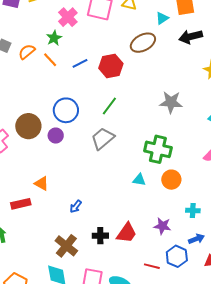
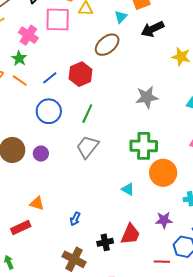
blue circle: (66, 110) -> (49, 111), moved
cyan triangle: (139, 180) -> (128, 189), moved, turned 32
orange circle: (171, 180) -> (163, 173), size x1.4

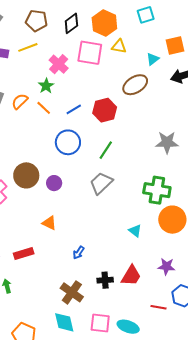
orange triangle: (37, 203) -> (49, 223), moved

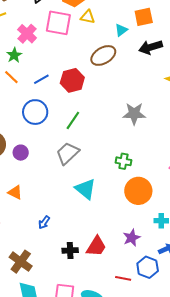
green cross: (157, 190) -> (123, 161), size x0.6
cyan triangle: (135, 231) -> (85, 189), moved, size x1.6
purple star: (166, 266) -> (132, 238), turned -30
brown cross: (72, 292) -> (21, 262), moved

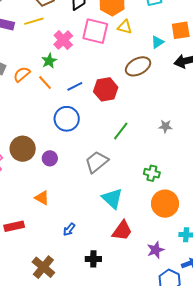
gray star: (134, 114) -> (165, 126), size x0.6
green line: (73, 120) -> (121, 131), moved
red trapezoid: (96, 246) -> (122, 231), moved

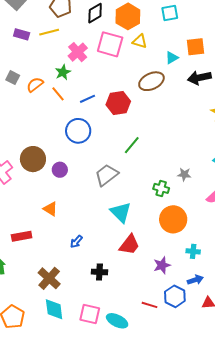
gray star: (165, 126) -> (184, 174), moved

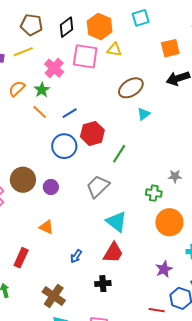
cyan triangle: (172, 58) -> (144, 114), moved
orange semicircle: (35, 85) -> (17, 89), moved
red hexagon: (118, 103) -> (92, 133), moved
red rectangle: (22, 236) -> (21, 258), turned -48
red trapezoid: (129, 245) -> (113, 253), moved

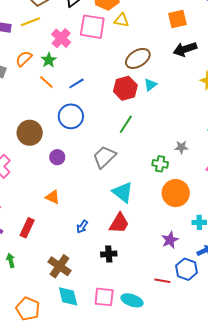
red hexagon: (92, 133) -> (125, 88), moved
brown circle: (23, 180) -> (30, 133), moved

